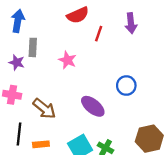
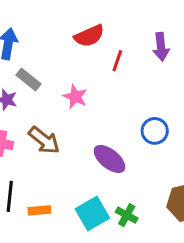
gray rectangle: (33, 47) -> (28, 79), turned -54
brown arrow: (44, 109) -> (44, 140), moved

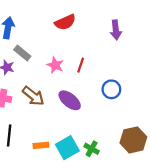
red line: (117, 61) -> (81, 65), moved
purple ellipse: (110, 159) -> (70, 100), moved
orange rectangle: (39, 210) -> (41, 145), moved

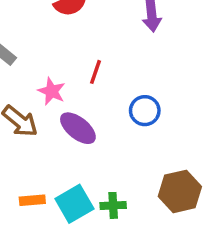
pink star: (55, 65) -> (52, 91), moved
green cross: (92, 149) -> (113, 205), turned -32

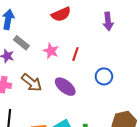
pink star: (52, 91) -> (51, 51), moved

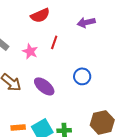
purple arrow: (108, 21) -> (86, 22), turned 84
red line: (75, 54) -> (54, 42), moved

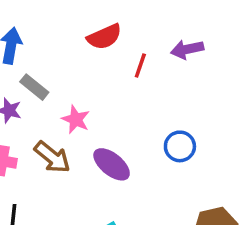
red line: (54, 42) -> (140, 65), moved
pink star: (30, 51) -> (76, 119), moved

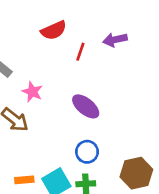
blue circle: (180, 146) -> (87, 152), moved
purple ellipse: (112, 164) -> (86, 106), moved

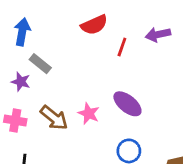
pink star: (32, 92) -> (89, 114), moved

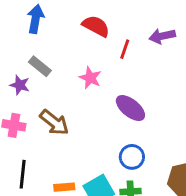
red semicircle: (94, 25) -> (96, 26), turned -128
blue arrow: (22, 32) -> (36, 19), moved
pink star: (89, 114) -> (90, 78), moved

